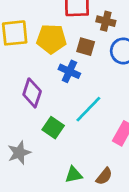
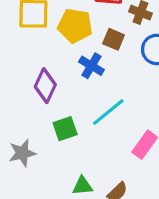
green square: (53, 128) -> (65, 129), turned 30

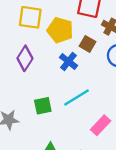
purple diamond: (45, 86) -> (25, 58), moved

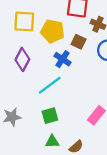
cyan line: (77, 98) -> (50, 85), moved
green square: (43, 106) -> (50, 116), moved

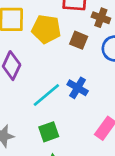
blue cross: (62, 59) -> (78, 88), moved

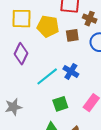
brown square: (79, 40) -> (72, 35), turned -32
green square: (49, 132) -> (60, 104), moved

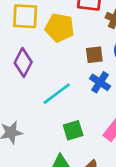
brown square: (72, 35) -> (94, 55), moved
blue cross: (71, 71) -> (100, 82), moved

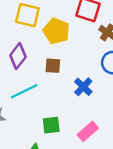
brown square: (94, 55) -> (53, 66), moved
cyan line: (57, 94) -> (24, 91), moved

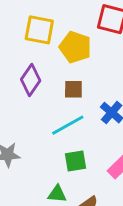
cyan line: (24, 91) -> (68, 125), moved

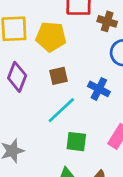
green square: (75, 161) -> (76, 142), turned 30

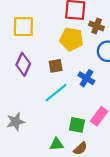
yellow pentagon: (51, 37) -> (71, 39), moved
green square: (76, 142) -> (77, 125), moved

